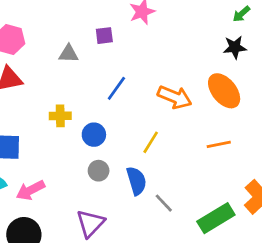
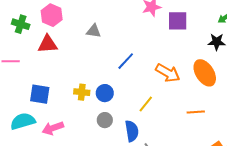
purple square: (104, 36) -> (178, 21), moved, size x1.5
yellow cross: (60, 116) -> (82, 92), moved

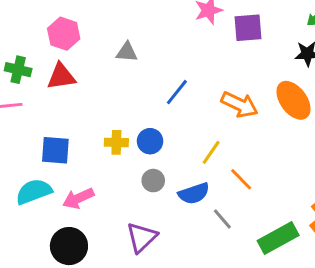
green cross: (21, 24) -> (18, 70), moved
orange line: (196, 112) -> (241, 179), moved, turned 54
blue semicircle: (132, 131) -> (194, 193), turned 85

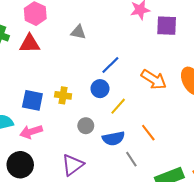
blue circle: (150, 141) -> (100, 89), moved
blue square: (55, 150) -> (32, 100), moved
yellow line: (211, 152) -> (118, 106), moved

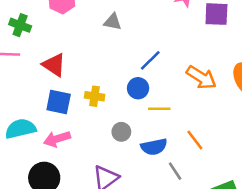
red triangle: (30, 44) -> (54, 65), moved, turned 35
yellow line: (118, 106) -> (159, 109), turned 48

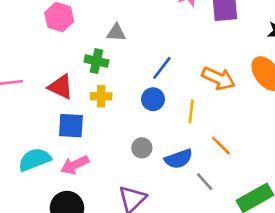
green cross: (20, 25) -> (96, 61), moved
yellow cross: (95, 96) -> (101, 96), moved
yellow line: (159, 109) -> (191, 111), moved, turned -75

